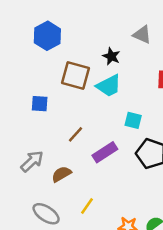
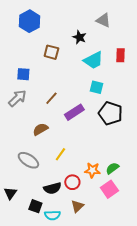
brown square: (76, 76) -> (51, 52), size x0.7
cyan trapezoid: (109, 86) -> (93, 60), moved
gray arrow: (32, 161) -> (17, 98), moved

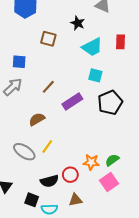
black pentagon: (110, 113) -> (110, 103), turned 30
yellow line: (60, 154) -> (47, 146), moved
brown triangle: (77, 206) -> (76, 200), turned 32

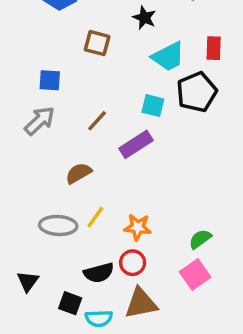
cyan square: (95, 75) -> (153, 106), moved
black pentagon: (110, 103) -> (197, 92), moved
gray ellipse: (24, 152) -> (58, 226), turned -30
orange star: (91, 162) -> (138, 227), moved
brown triangle: (76, 200) -> (141, 303), size x1.5

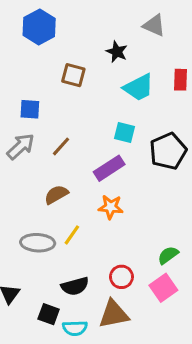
black pentagon: (197, 92) -> (168, 151), moved
brown line: (97, 121) -> (61, 146), moved
orange star: (138, 227) -> (111, 207), moved
red circle: (133, 263) -> (121, 277), moved

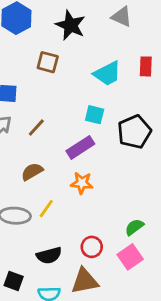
black star: (117, 52) -> (70, 25), moved, size x1.5
black square: (49, 314) -> (14, 281), moved

